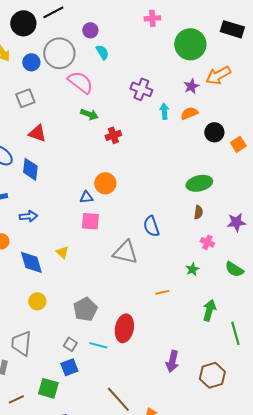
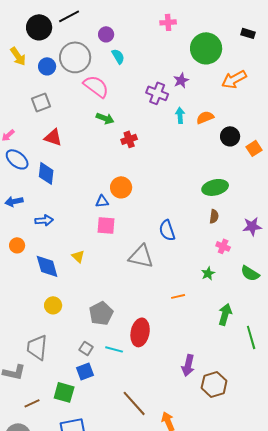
black rectangle: (232, 29) -> (248, 33), size x0.6
purple star: (191, 86) -> (181, 80), moved
brown hexagon: (212, 375) -> (214, 384), moved

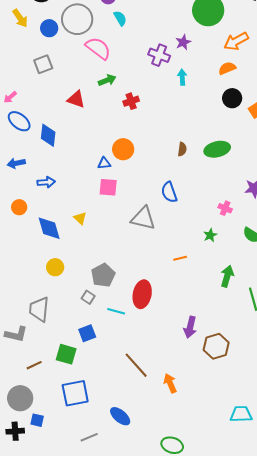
orange semicircle: (205, 117) -> (227, 68), moved
green arrow: (105, 118) -> (107, 80), turned -42
red triangle: (53, 137) -> (76, 99), moved
brown semicircle: (214, 216) -> (182, 149), moved
gray square: (86, 348) -> (88, 297), moved

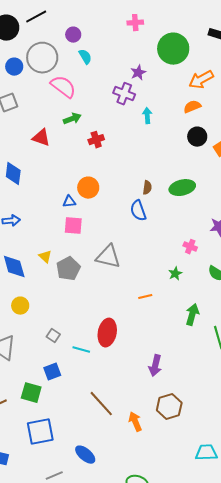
purple star: (183, 42) -> (138, 73), moved
blue semicircle: (169, 192) -> (138, 211), moved
gray pentagon: (103, 275) -> (68, 269), moved
brown hexagon: (216, 346) -> (169, 407), moved

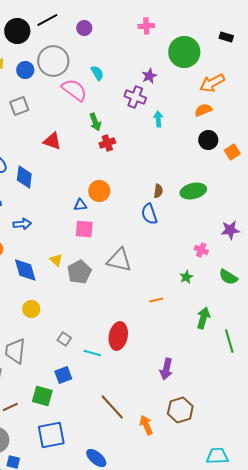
purple circle: (73, 35) -> (84, 28), moved
cyan semicircle: (85, 57) -> (97, 73), moved
green arrow: (72, 119) -> (95, 122), moved, turned 90

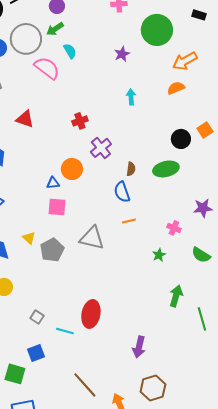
purple cross: (135, 97) -> (101, 148), moved, turned 30
green arrow: (95, 122) -> (55, 29), moved, turned 78
black circle: (208, 140) -> (181, 139), moved
orange line: (156, 300) -> (129, 221), moved

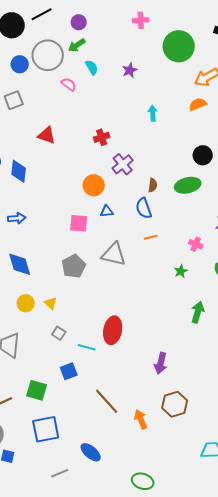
purple star: (122, 54) -> (130, 70), moved
pink semicircle: (47, 68) -> (69, 84), size x0.6
blue triangle: (53, 183) -> (107, 211), moved
yellow triangle: (29, 238) -> (51, 303), moved
blue square: (36, 353) -> (69, 371), moved

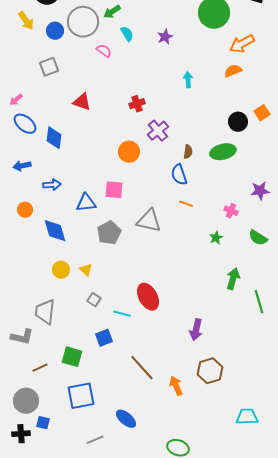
blue triangle: (107, 211) -> (86, 203), moved, size x1.5
orange line: (151, 237) -> (186, 204), turned 32
red ellipse: (113, 330) -> (148, 297), turned -40

